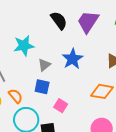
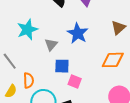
blue square: (42, 87) -> (62, 66), moved
orange semicircle: (15, 96) -> (29, 80), turned 49

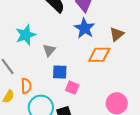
blue star: (78, 33) -> (85, 28), moved
orange diamond: (113, 60) -> (99, 55), moved

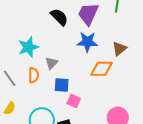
blue star: (85, 28) -> (87, 42), turned -30
orange semicircle: (26, 86) -> (34, 75), moved

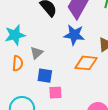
pink square: (74, 101) -> (55, 93), turned -32

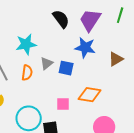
orange diamond: (86, 63) -> (90, 95), moved
blue square: (45, 76) -> (66, 68), moved

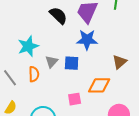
brown triangle: (116, 59) -> (120, 62), moved

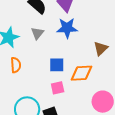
gray triangle: (52, 62) -> (37, 33), moved
blue square: (72, 63) -> (57, 65), moved

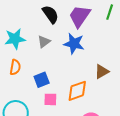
blue square: (57, 65) -> (42, 80), moved, turned -35
orange diamond: (81, 73) -> (77, 91), turned -30

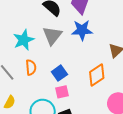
gray triangle: (44, 42) -> (52, 36), size x1.5
pink square: (50, 99) -> (62, 92), moved

